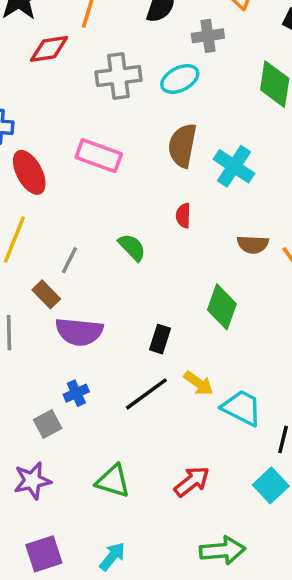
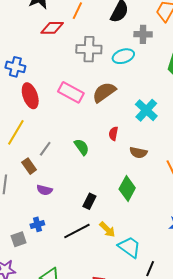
brown semicircle: (182, 145) -> (104, 92), moved, turned 35
brown semicircle: (253, 244) -> (138, 153), moved
purple semicircle: (79, 332) -> (44, 190), size x0.6

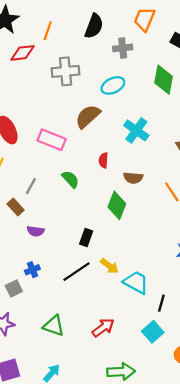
cyan ellipse: (123, 56) -> (113, 85), moved
pink rectangle: (71, 92) -> (52, 140), moved
green diamond: (127, 189) -> (117, 205), moved

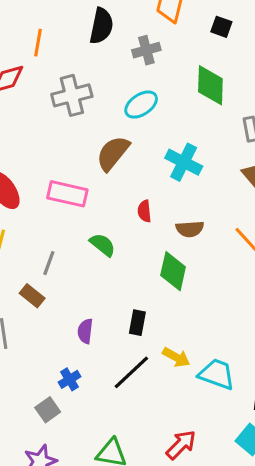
purple semicircle: (36, 231) -> (85, 331), moved, turned 98

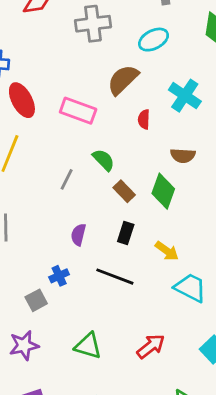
red semicircle: (144, 211) -> (144, 119), moved
gray line: (49, 263) -> (67, 179), moved
brown rectangle: (32, 296) -> (124, 191), moved
yellow arrow: (176, 357) -> (167, 251), moved
black line: (131, 372) -> (115, 277), turned 57

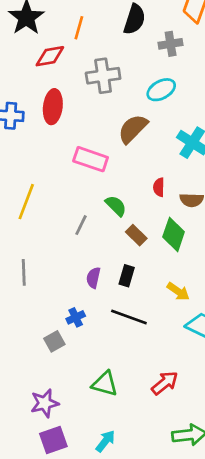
red ellipse: (22, 100) -> (53, 107), moved, turned 36
red semicircle: (144, 119) -> (159, 187), moved
black rectangle: (126, 233) -> (127, 276), moved
purple star: (24, 345) -> (45, 403), moved

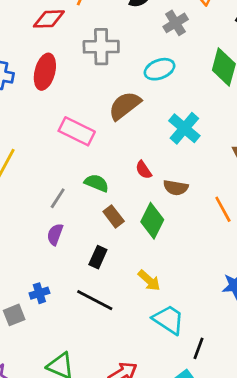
gray cross: (171, 44) -> (176, 23), turned -30
red semicircle: (159, 187) -> (144, 170), turned -42
green semicircle: (116, 206) -> (97, 183), turned -30
purple semicircle: (93, 278) -> (55, 234), moved

